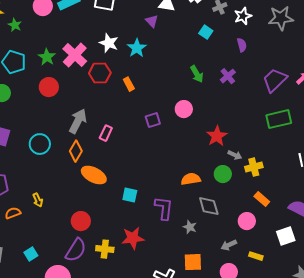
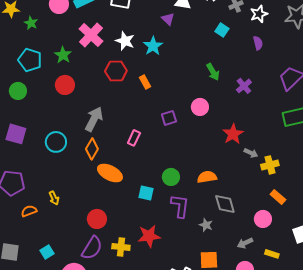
pink cross: (75, 55) -> (91, 35), moved
purple cross: (228, 76) -> (244, 86), moved
pink rectangle: (106, 133) -> (134, 138), moved
green circle: (223, 174) -> (171, 177), moved

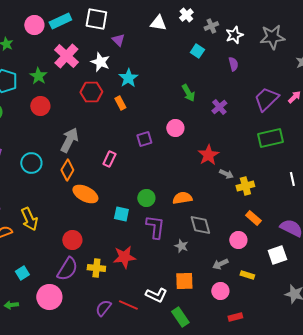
purple triangle: (168, 19) -> (118, 40), moved
cyan star: (153, 46) -> (128, 78), moved
yellow arrow: (54, 198) -> (29, 219), size x1.6

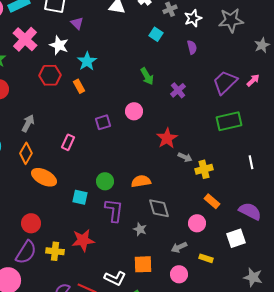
gray arrow: (69, 140) -> (28, 123), size x0.7

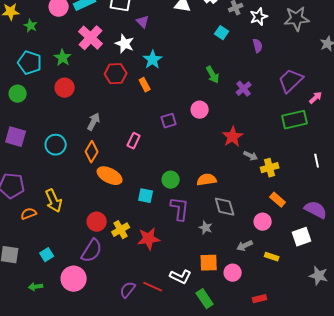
pink arrow: (253, 80) -> (316, 98), moved
yellow cross: (55, 251) -> (121, 230), moved, turned -36
pink circle: (179, 274) -> (233, 273), moved

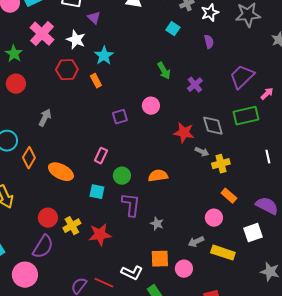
red star: (233, 137) -> (184, 133), turned -30
pink rectangle: (134, 141) -> (101, 156), moved
orange diamond: (92, 152) -> (29, 158), moved
gray diamond: (225, 207) -> (213, 126), moved
yellow rectangle: (272, 257) -> (223, 253), size x1.6

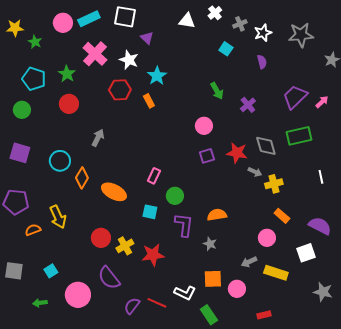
pink arrow: (267, 94) -> (322, 102), moved
purple square: (120, 117) -> (207, 156), moved
orange semicircle: (158, 176) -> (217, 215), moved
purple semicircle: (43, 247) -> (109, 278), moved, turned 110

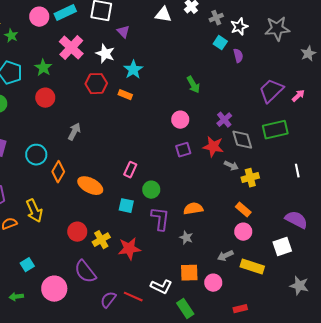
cyan square: (226, 49) -> (220, 43), moved
orange rectangle: (149, 101) -> (125, 95), turned -40
purple cross: (248, 105) -> (224, 120), moved
orange rectangle: (282, 216) -> (243, 210), moved

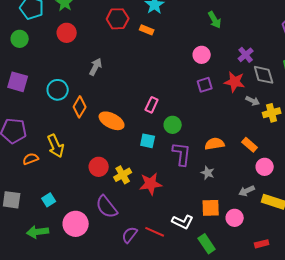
orange rectangle: (243, 210) -> (250, 145), moved
green arrow: (16, 297) -> (38, 232), size x1.5

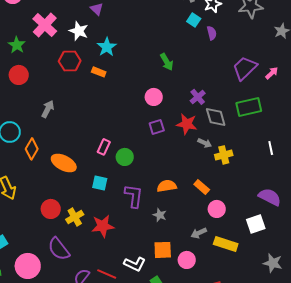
green circle: (173, 125) -> (125, 157), moved

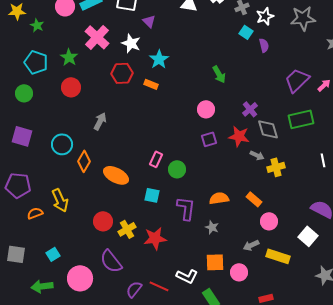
white square: (256, 224) -> (308, 236), turned -30

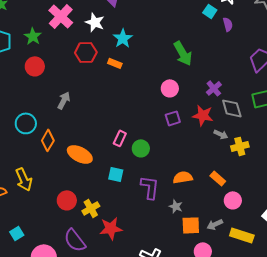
green arrow: (219, 74) -> (183, 53), size x1.4
red star: (155, 238) -> (111, 228), moved
orange square: (215, 262) -> (191, 225), moved

